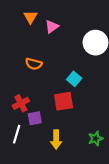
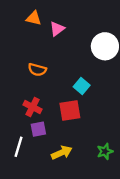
orange triangle: (30, 17) -> (34, 18), turned -48
red cross: (21, 103) -> (33, 107), moved, turned -35
yellow arrow: (56, 140) -> (62, 153), turned -114

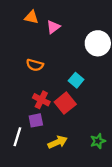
red cross: (33, 107) -> (41, 100), moved
red square: (70, 111) -> (65, 103), turned -30

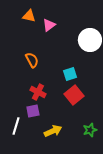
orange semicircle: (35, 65) -> (32, 60), turned -133
cyan square: (76, 80) -> (70, 74), turned 32
red square: (65, 103) -> (74, 95), moved

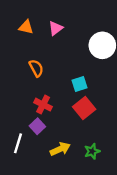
orange triangle: (29, 16) -> (26, 27), moved
purple square: (33, 111) -> (37, 126), turned -32
green star: (90, 130) -> (92, 151), moved

